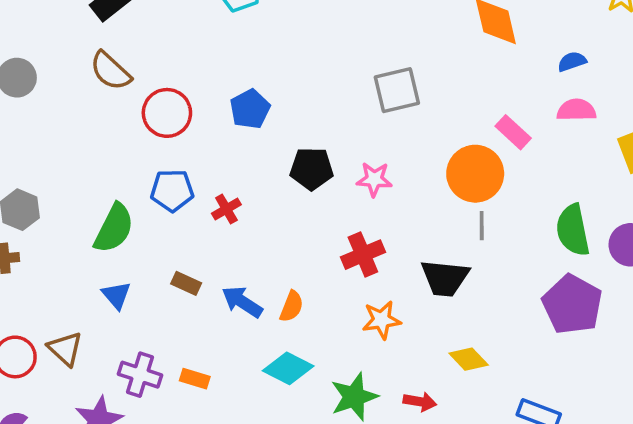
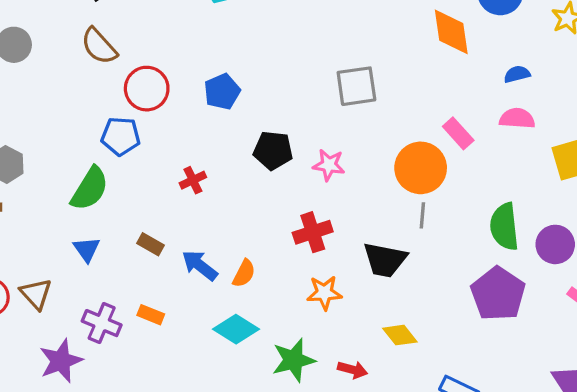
blue pentagon: (172, 190) -> (121, 136), moved
orange rectangle: (195, 379) -> (151, 315), moved

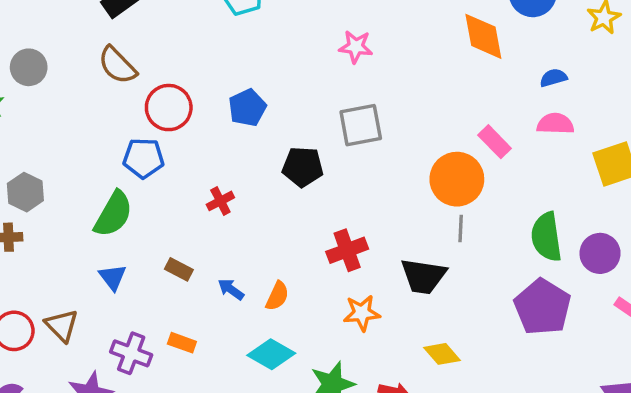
gray square: (356, 86) -> (361, 125), moved
pink star: (329, 165) -> (356, 47), moved
blue arrow: (200, 265) -> (231, 289), size x0.7

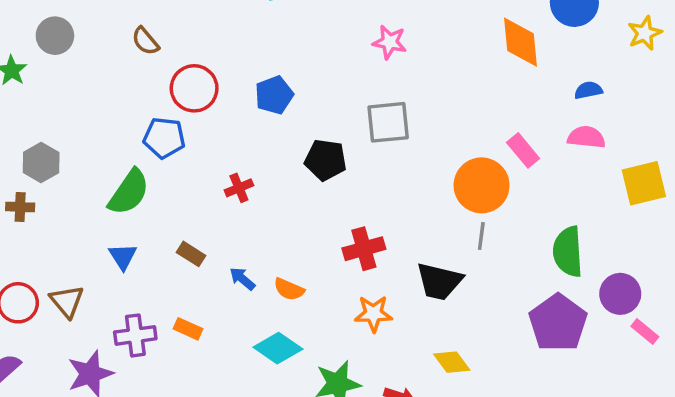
brown semicircle: (117, 65) -> (145, 41), size x0.7
purple circle: (600, 253) -> (620, 294), moved
orange semicircle: (277, 296) -> (289, 289), turned 84
purple cross: (131, 353) -> (135, 335), turned -33

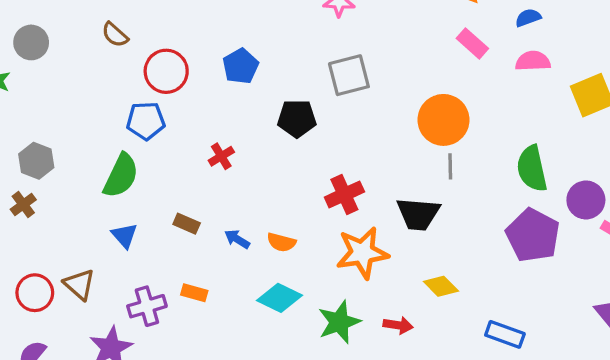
pink rectangle: (523, 150) -> (472, 43), moved
brown cross: (20, 207) -> (23, 204), turned -30
orange star: (373, 314) -> (362, 253), size x1.5

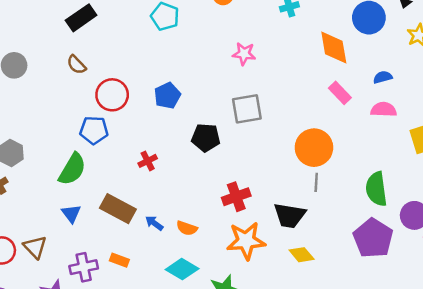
brown rectangle: (187, 224) -> (118, 209), size x1.8
yellow diamond: (441, 286) -> (302, 255), moved

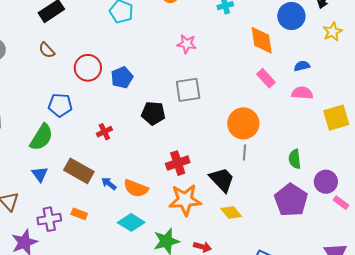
red circle: (112, 95) -> (88, 68), moved
green semicircle: (376, 189) -> (295, 159), size x0.7
black trapezoid: (290, 215) -> (222, 180), turned -144
orange semicircle: (187, 228) -> (136, 188), size x1.4

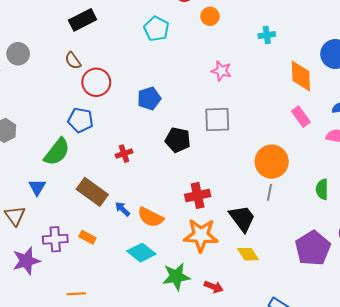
red circle: (88, 68) -> (96, 82), moved
green semicircle: (295, 159) -> (322, 189), moved
blue triangle: (40, 174) -> (37, 187), moved

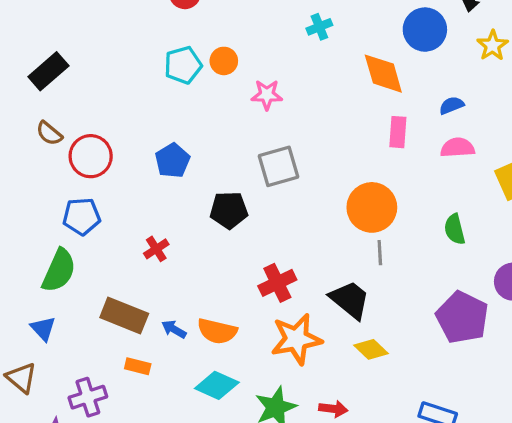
orange circle: (210, 16) -> (224, 61), moved
cyan pentagon: (156, 29) -> (183, 65), moved, turned -30
pink rectangle: (301, 117) -> (398, 132), turned 54
orange rectangle: (87, 237) -> (138, 366), moved

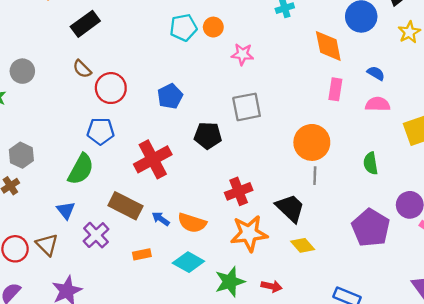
blue semicircle: (452, 105) -> (376, 73), turned 48
red cross: (156, 249) -> (153, 159), size x2.0
orange rectangle: (138, 366) -> (142, 254), moved, turned -30
purple cross: (88, 397) -> (96, 235), moved, turned -30

